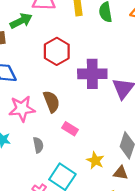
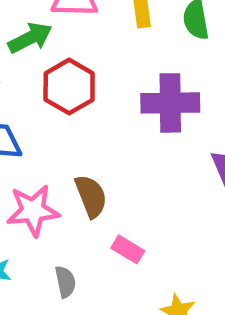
red hexagon: (57, 51) -> (69, 87), moved
purple cross: (92, 74) -> (170, 103), moved

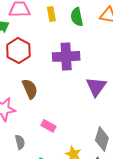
brown semicircle: (91, 196) -> (30, 89), moved

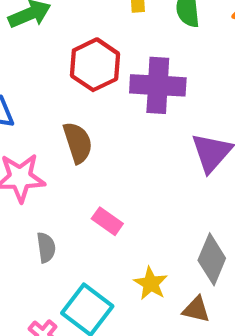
red hexagon: (18, 50) -> (95, 65), moved

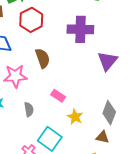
red hexagon: (95, 65) -> (31, 20), moved
yellow star: (151, 283) -> (75, 117), moved

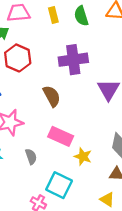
brown semicircle: (43, 58) -> (52, 96), moved
pink rectangle: (58, 96) -> (61, 136), size x1.5

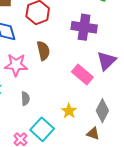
brown semicircle: (52, 96) -> (43, 51), moved
pink rectangle: (61, 136) -> (82, 74), moved

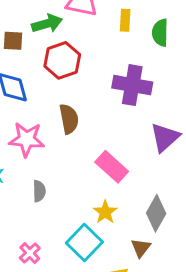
pink rectangle: (82, 74) -> (112, 167), moved
cyan square: (42, 129) -> (84, 242), moved
brown triangle: (93, 134) -> (141, 248), turned 48

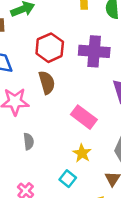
red hexagon: (62, 60) -> (50, 48), moved
cyan square: (84, 242) -> (68, 179), size x0.6

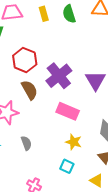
purple cross: (94, 51) -> (59, 76), moved, turned -30

